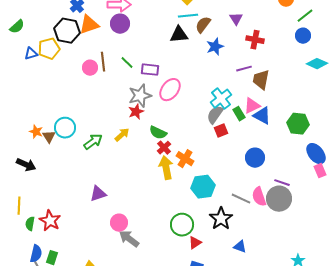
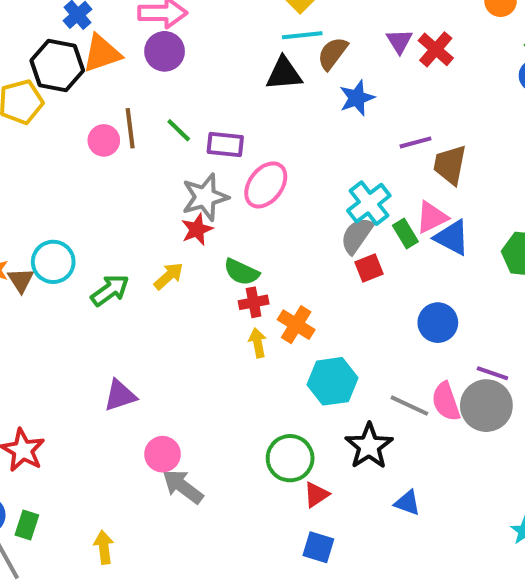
red cross: (255, 40) -> (436, 49), moved, turned 30
red cross: (164, 148) -> (254, 302), turned 32
yellow arrow: (166, 168) -> (258, 343), size x0.6

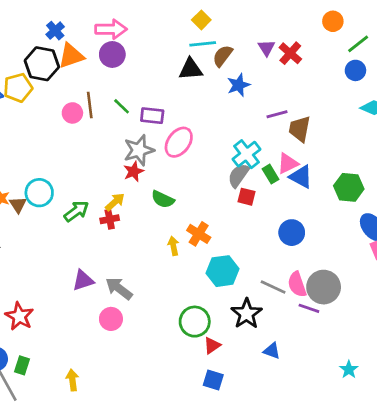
red square: (369, 268) -> (247, 197), turned 36
red cross: (254, 302) -> (110, 219), moved
purple line: (492, 373) -> (309, 308), moved
gray arrow: (183, 487) -> (119, 288), moved

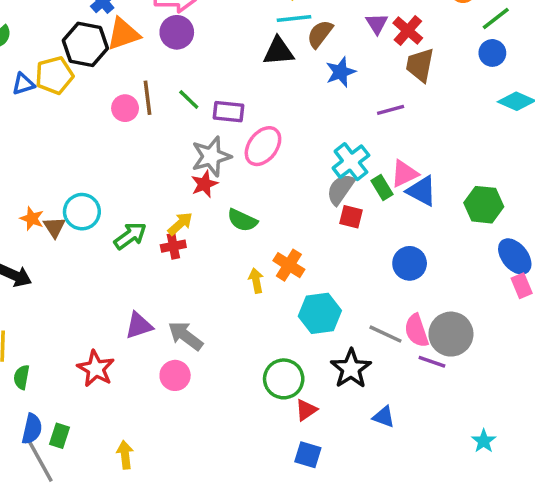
brown trapezoid: (300, 129) -> (420, 65), moved
red star: (19, 316) -> (96, 369), moved

